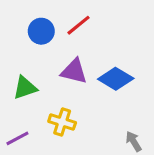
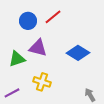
purple triangle: (74, 71) -> (38, 48), moved

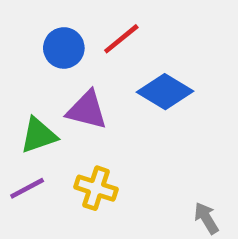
blue diamond: (78, 53) -> (165, 92), moved
purple line: (12, 93) -> (27, 188), moved

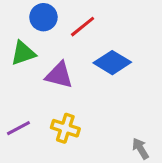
blue circle: (64, 48) -> (43, 17), moved
green triangle: (39, 135) -> (23, 53), moved

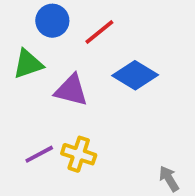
purple line: (18, 128) -> (39, 154), moved

